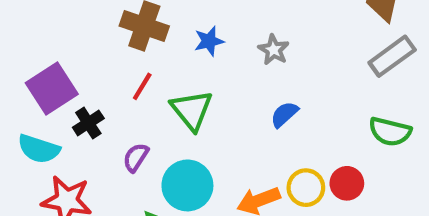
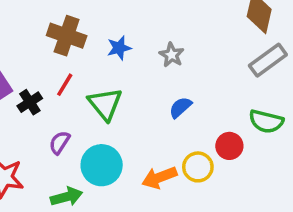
black cross: (88, 123) -> (30, 102), moved
red circle: (347, 183) -> (229, 146), moved

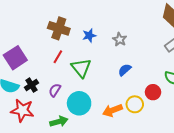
black cross: (30, 102) -> (31, 85), moved

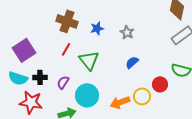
black cross: (31, 85) -> (40, 77), turned 32

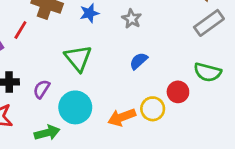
red line: (66, 49) -> (20, 30), moved

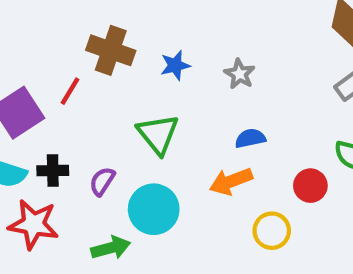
blue semicircle: (139, 61) -> (250, 138), turned 30
yellow circle: (153, 109) -> (272, 231), moved
orange arrow: (122, 117) -> (231, 181), moved

